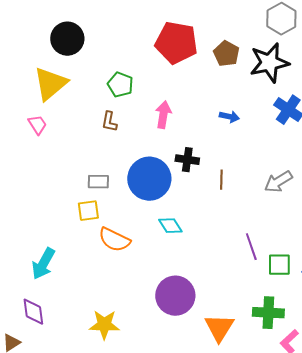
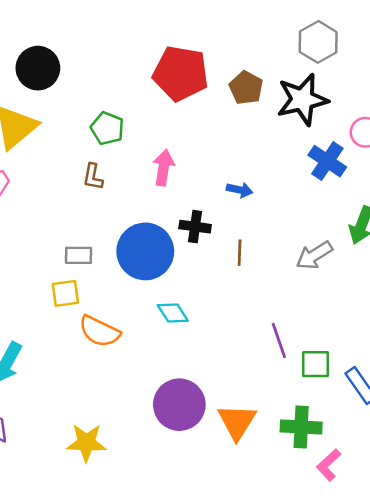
blue arrow: (229, 117) -> (240, 190), moved
orange triangle: (219, 328) -> (237, 422), moved

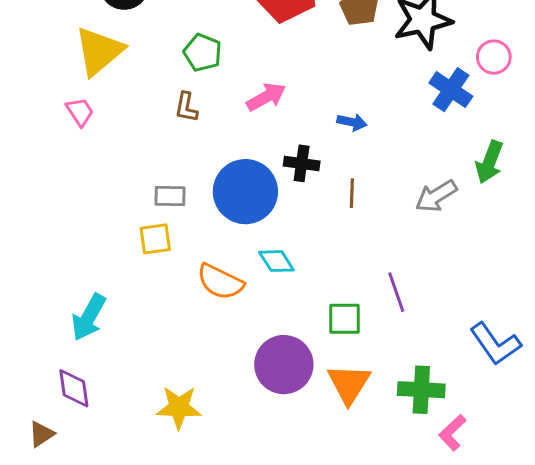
pink arrow: (164, 168) -> (266, 97), turned 52
orange semicircle: (99, 331) -> (220, 282), moved
green square: (316, 364) -> (344, 319), moved

